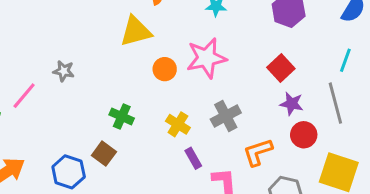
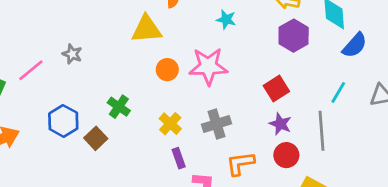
blue hexagon: (69, 172) -> (63, 121), moved

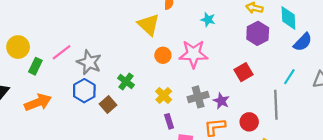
yellow triangle: (147, 29) -> (149, 25), turned 45
gray star: (72, 54) -> (89, 62), moved, size x1.6
purple star: (280, 124) -> (221, 101), moved

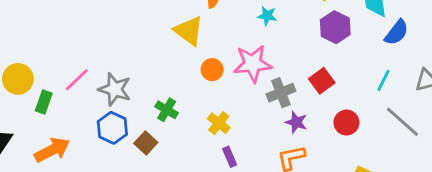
gray cross: (198, 97) -> (281, 93), moved
gray line: (276, 105) -> (402, 122), moved, turned -40
red circle: (249, 122) -> (346, 123), moved

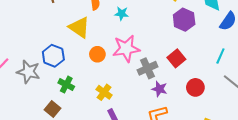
cyan star: (267, 16) -> (122, 14), moved
blue hexagon: (112, 128) -> (53, 56), moved

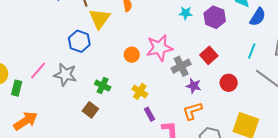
cyan star: (122, 14) -> (186, 13), moved
yellow triangle: (79, 27) -> (100, 19), moved, turned 35
blue hexagon: (53, 56) -> (79, 41), moved

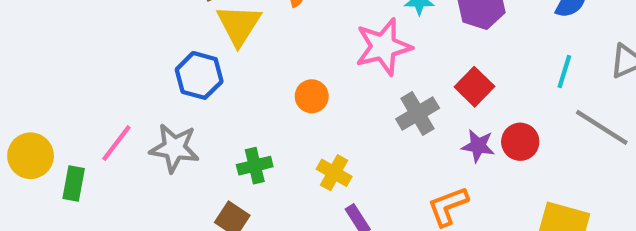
pink star: (160, 48) -> (383, 47), moved
green cross: (103, 86) -> (255, 166), turned -35
purple star: (194, 86) -> (478, 146), moved

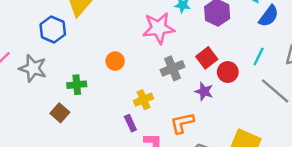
orange circle: (312, 96) -> (115, 61), moved
red circle: (520, 142) -> (228, 72), moved
yellow cross: (334, 173) -> (143, 100), moved, turned 30

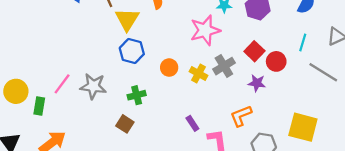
blue hexagon: (53, 29) -> (132, 51), moved
yellow cross: (143, 100) -> (198, 73), moved, turned -30

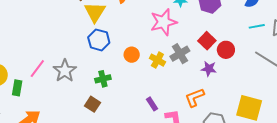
cyan line: (303, 42) -> (257, 26), moved, turned 63
gray star: (93, 86) -> (65, 71), turned 30

